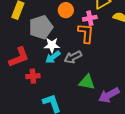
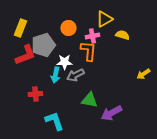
white star: (52, 45) -> (64, 62), moved
red L-shape: (19, 57) -> (25, 55), moved
cyan arrow: (53, 57) -> (55, 75), turned -42

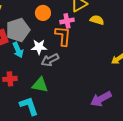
cyan arrow: (55, 75) -> (18, 50), moved, turned -35
green triangle: (89, 100) -> (40, 85), moved
purple arrow: (111, 113) -> (101, 99), moved

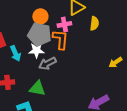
yellow semicircle: (97, 20) -> (94, 23), turned 80
gray pentagon: (18, 30) -> (39, 34), moved, turned 30

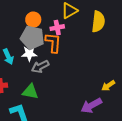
yellow semicircle: (94, 23) -> (98, 22), moved, size x1.5
yellow arrow: (115, 62) -> (108, 86), moved

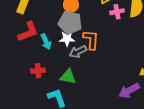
pink cross: (57, 28) -> (117, 12), moved
orange L-shape: (53, 43) -> (91, 40), moved

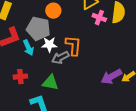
pink cross: (117, 12) -> (99, 18), turned 32
gray pentagon: (70, 23) -> (38, 29), moved
purple arrow: (129, 91) -> (111, 77), moved

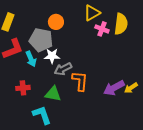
orange L-shape: (73, 46) -> (80, 81), moved

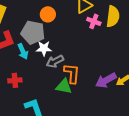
green triangle: (53, 94) -> (64, 86), moved

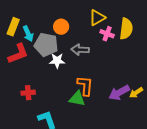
cyan arrow: (23, 51) -> (28, 34), moved
gray arrow: (55, 61) -> (80, 50), moved, turned 30

